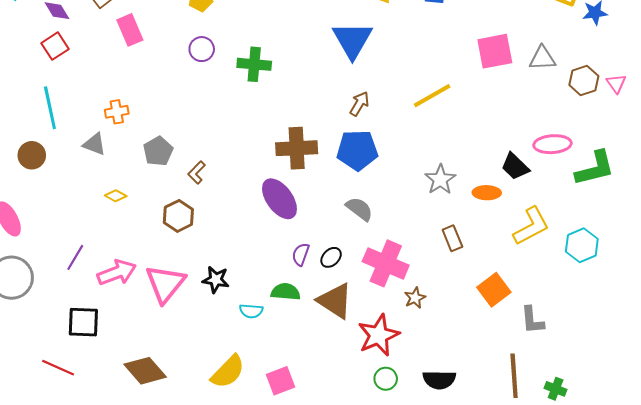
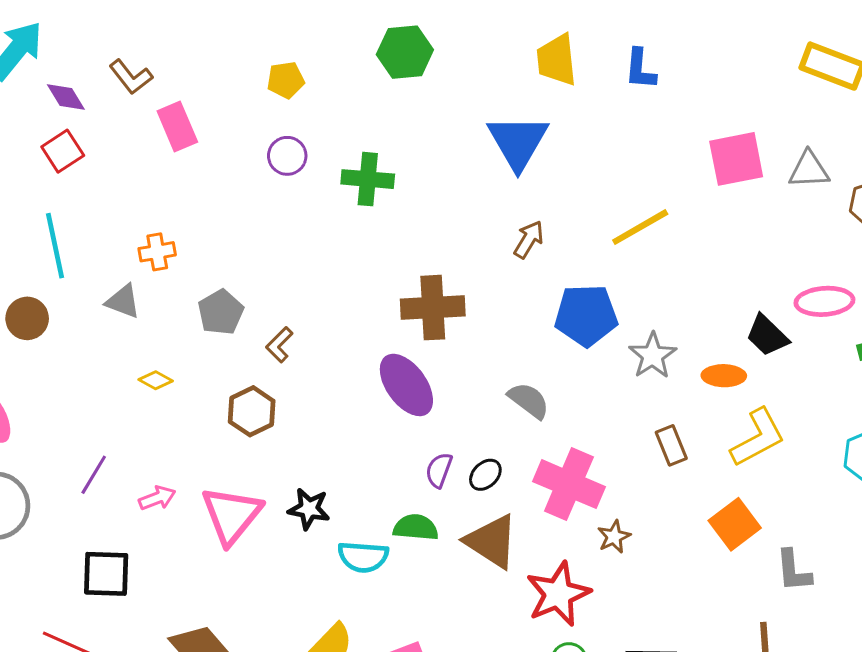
blue pentagon: (357, 150) -> (586, 315), moved
yellow L-shape: (531, 226) -> (758, 438), moved
pink arrow: (117, 273) -> (157, 498), size x0.6
cyan semicircle: (251, 311) -> (363, 557), size x1.4

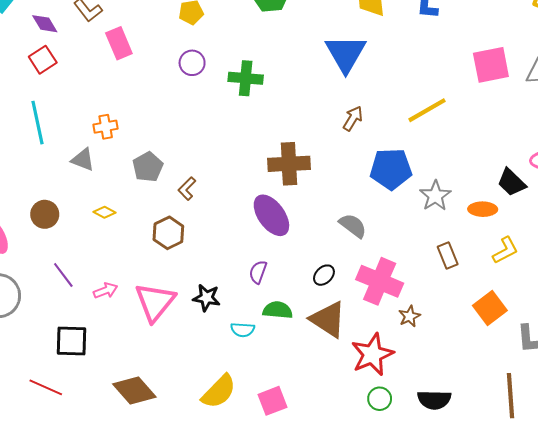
brown circle: (27, 318) -> (45, 214), moved
yellow L-shape: (758, 438) -> (505, 250), size x0.7
purple semicircle: (439, 470) -> (258, 272), moved
purple line: (94, 475) -> (63, 275), turned -68
cyan semicircle: (363, 557) -> (243, 330), size x0.7

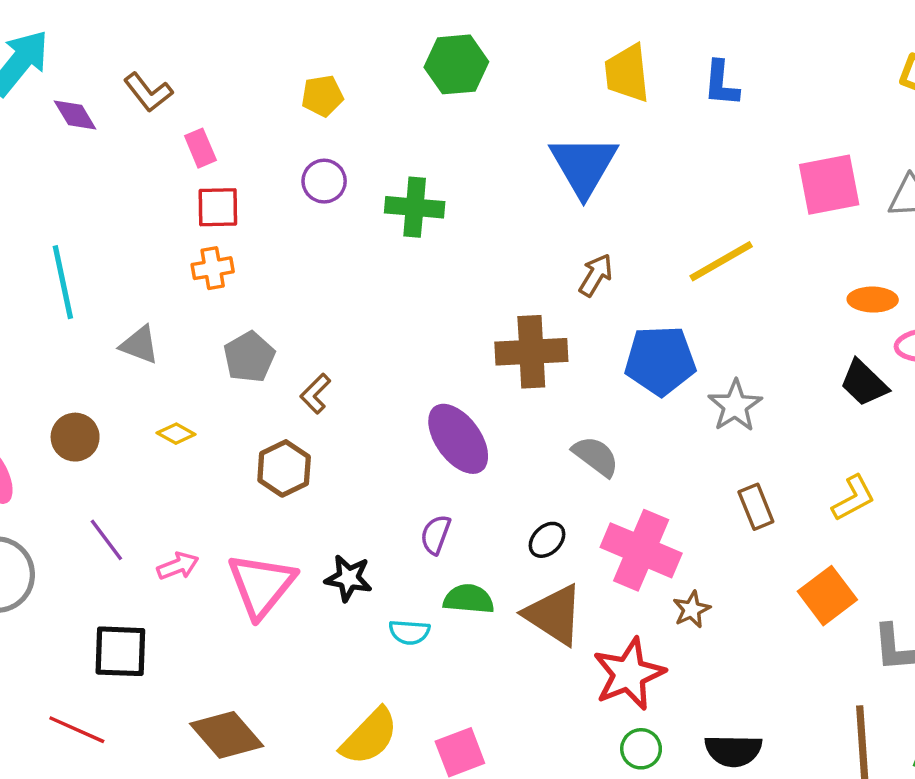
pink rectangle: (119, 43) -> (200, 148), size x0.7
red square: (43, 60) -> (218, 207), moved, turned 32
orange cross: (106, 127) -> (213, 268), moved
brown cross: (289, 164) -> (531, 352), moved
orange ellipse: (483, 209) -> (873, 300), moved

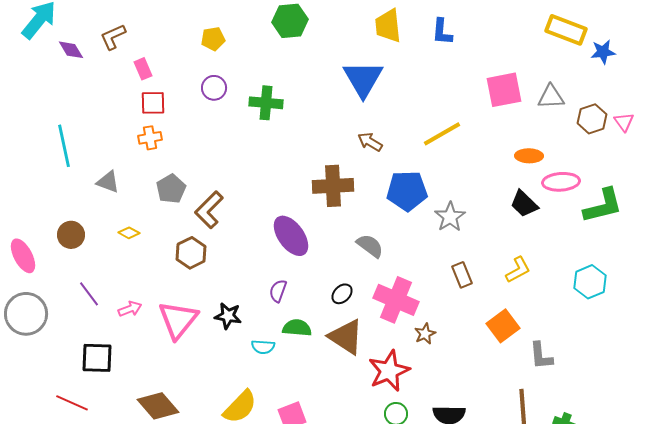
brown L-shape: (148, 92) -> (113, 37), turned 104
brown arrow: (596, 275) -> (370, 142), turned -90
brown L-shape: (315, 394) -> (209, 210), size x1.6

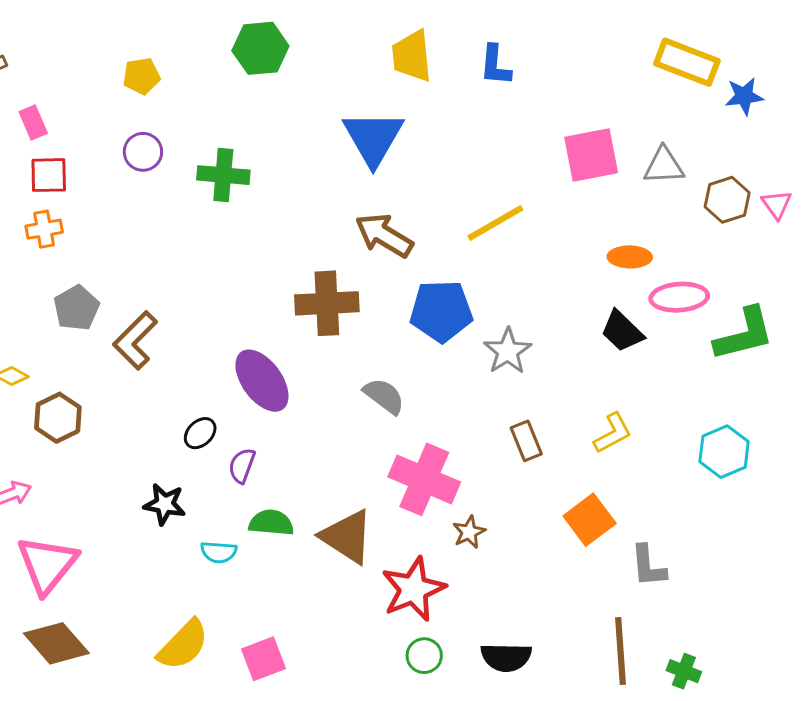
brown arrow: (370, 142) -> (384, 235), size x1.5
brown hexagon: (191, 253) -> (58, 418), moved
black ellipse: (342, 294) -> (200, 433), moved
pink triangle: (178, 320) -> (47, 564), moved

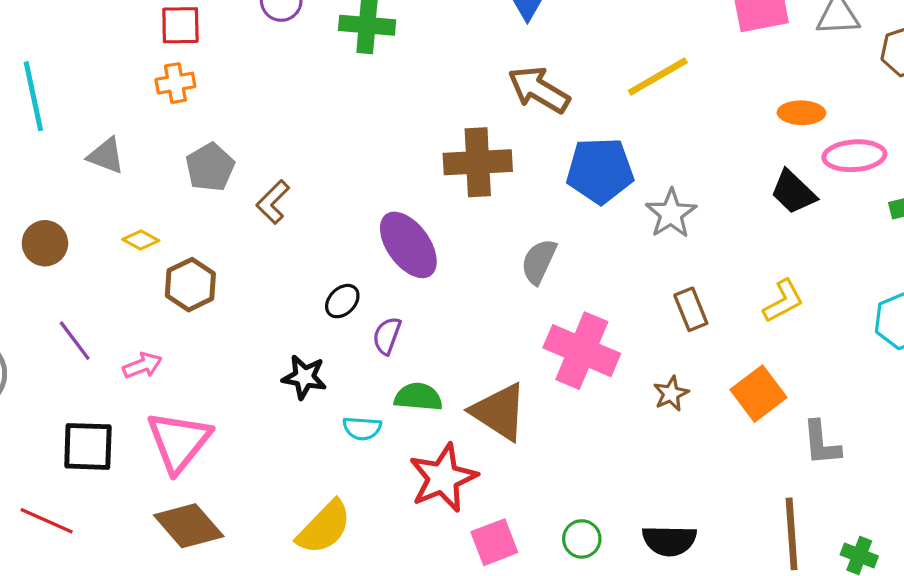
brown L-shape: (135, 340) -> (273, 202), size x0.7
gray semicircle: (384, 396) -> (539, 261), turned -102
brown star: (469, 532) -> (671, 394), moved
red star: (413, 589) -> (443, 478), moved
pink square: (264, 659) -> (494, 542), moved

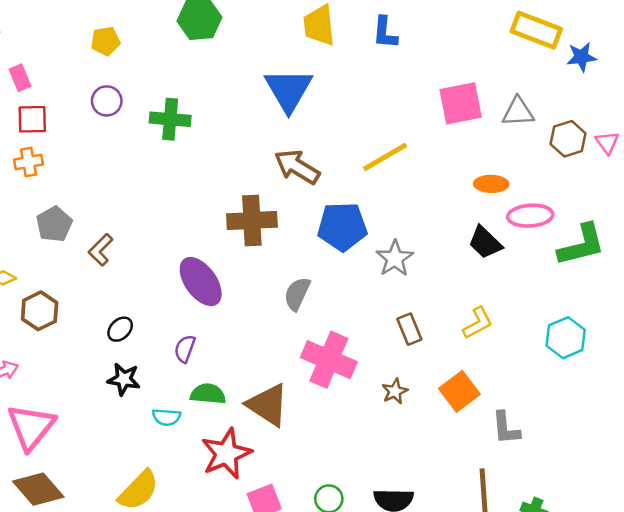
black ellipse: (342, 301) -> (120, 329), moved

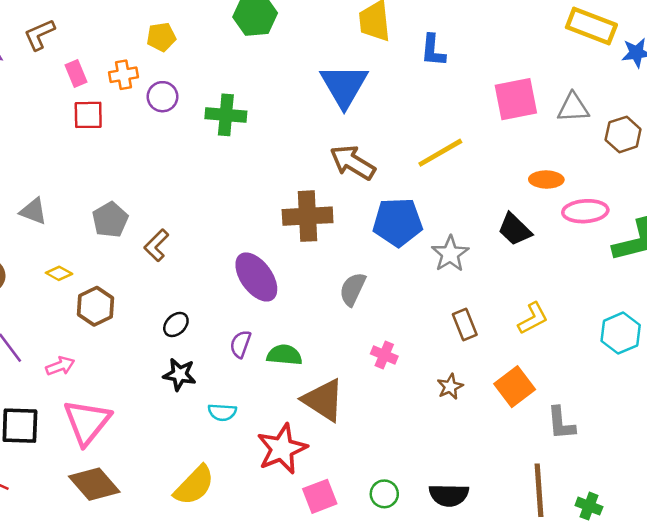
blue L-shape: (385, 33) -> (433, 50), moved
orange cross: (29, 162) -> (124, 75), moved
black trapezoid: (485, 243) -> (515, 229), moved
pink cross: (329, 360) -> (384, 355), size x0.5
green semicircle: (208, 394) -> (284, 355), moved

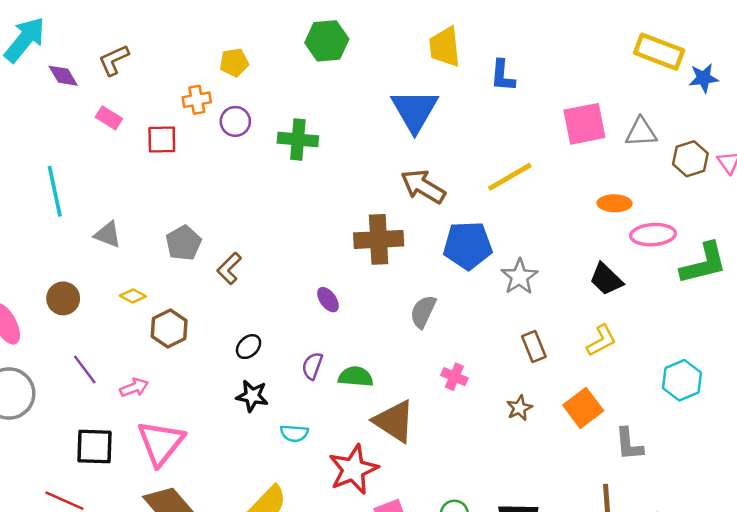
pink rectangle: (76, 73) -> (109, 118), moved, turned -35
black trapezoid: (515, 229) -> (606, 279), moved
purple ellipse: (256, 277) -> (328, 300), size x0.5
cyan hexagon: (621, 333) -> (682, 380), moved

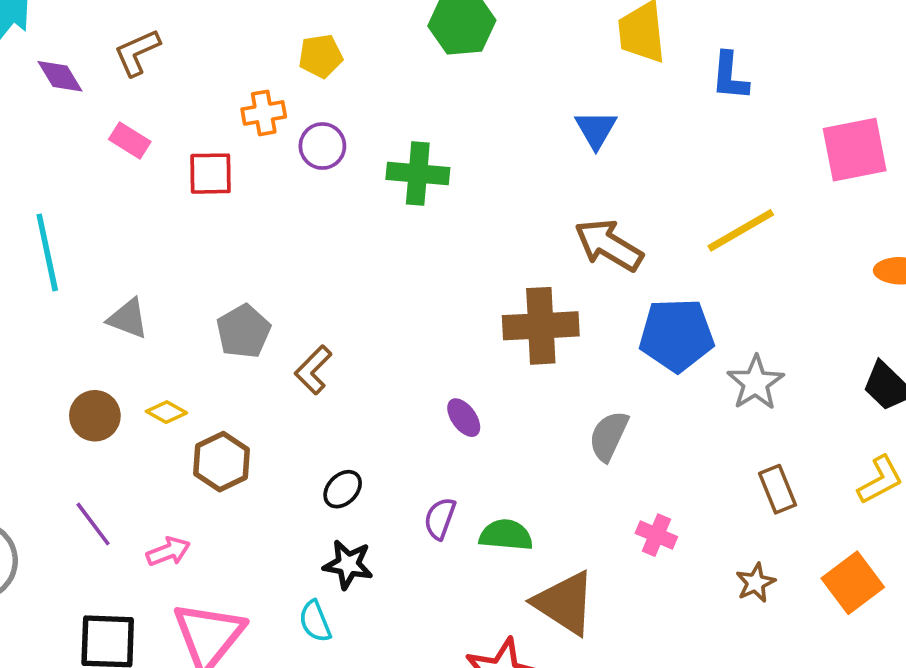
blue triangle: (415, 111) -> (596, 129), size x0.6
brown circle: (63, 298) -> (95, 416), moved
cyan semicircle: (294, 433) -> (315, 621), moved, turned 64

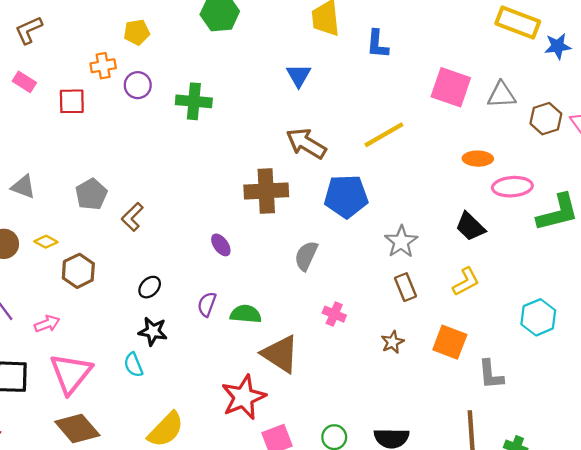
pink square: (855, 150) -> (451, 87), turned 30
gray star: (755, 383) -> (401, 242), moved
orange square: (853, 583) -> (450, 342), turned -32

